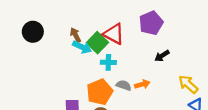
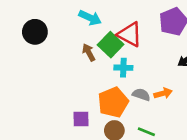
brown arrow: (76, 35) -> (89, 52), moved
cyan arrow: (82, 47) -> (90, 18), moved

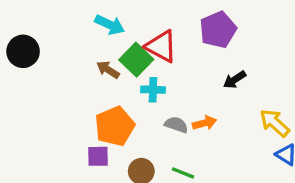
black circle: (35, 32) -> (23, 51), moved
brown arrow: (89, 52) -> (108, 70), turned -30
orange pentagon: (113, 102) -> (115, 126), moved

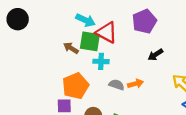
cyan arrow: (110, 25) -> (85, 20), moved
black circle: (23, 51) -> (18, 19), moved
green square: (136, 60) -> (90, 41), turned -35

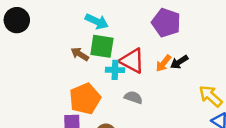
purple pentagon: (144, 21) -> (166, 23), turned -30
red triangle: (107, 32) -> (132, 61), moved
orange arrow: (135, 84) -> (164, 63), moved, turned 144

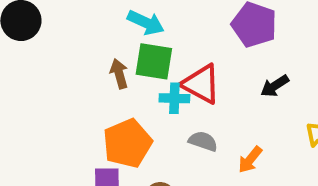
brown arrow: (80, 54) -> (119, 74), turned 42
orange arrow: (164, 63) -> (250, 160), moved

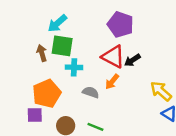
cyan arrow: (146, 23) -> (57, 23), turned 114
red triangle: (201, 84) -> (113, 57), moved
orange arrow: (250, 160) -> (112, 82), moved

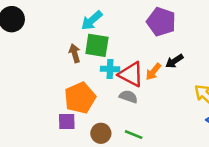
red triangle: (113, 57) -> (131, 74), moved
orange arrow: (112, 82) -> (153, 72), moved

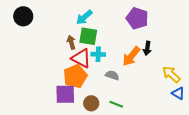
black arrow: (174, 61) -> (147, 48), turned -48
orange arrow: (153, 72) -> (131, 56), size x1.5
red triangle: (131, 74) -> (81, 58), moved
purple square: (67, 121) -> (65, 94), size x1.5

